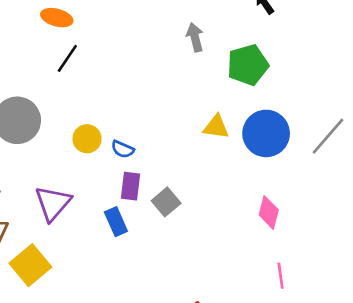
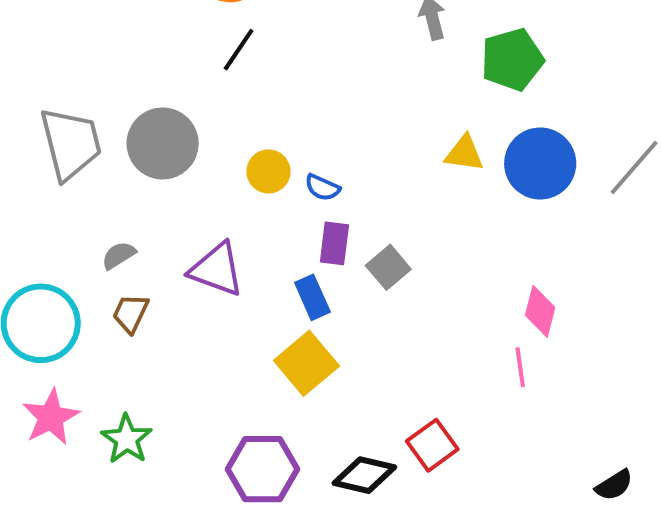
purple triangle: (53, 203) -> (217, 269), turned -51
pink diamond: (269, 212) -> (540, 311), moved
yellow square: (30, 265) -> (306, 363), moved
pink line: (281, 276) -> (520, 367), moved

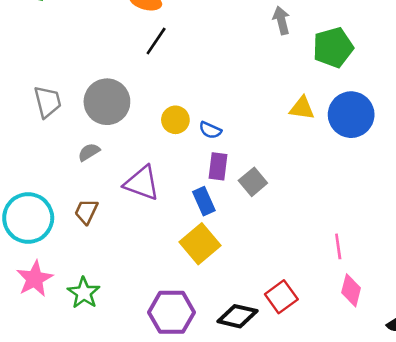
gray trapezoid: (71, 143) -> (48, 102), size x0.7
gray semicircle: (119, 255) -> (89, 152), moved
pink diamond: (540, 311) -> (351, 290), moved

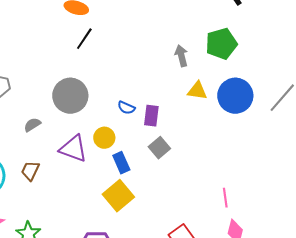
gray arrow: (281, 20) -> (181, 56), moved
gray circle: (107, 102) -> (70, 96), moved
yellow circle: (175, 120) -> (104, 138), moved
purple rectangle: (218, 166) -> (151, 116), moved

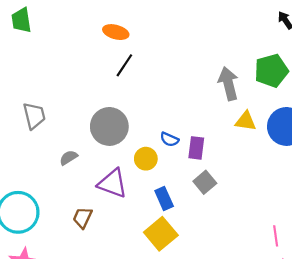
gray arrow: (181, 56) -> (228, 84), size x1.4
yellow circle: (104, 138) -> (146, 159), moved
brown trapezoid: (30, 171) -> (82, 218), moved

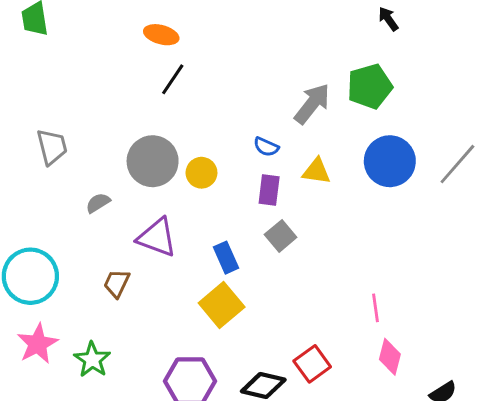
gray arrow: (228, 84) -> (312, 104), turned 52
yellow triangle: (246, 121) -> (316, 171), moved
blue semicircle: (169, 139) -> (266, 147), moved
yellow circle: (146, 159) -> (201, 173), moved

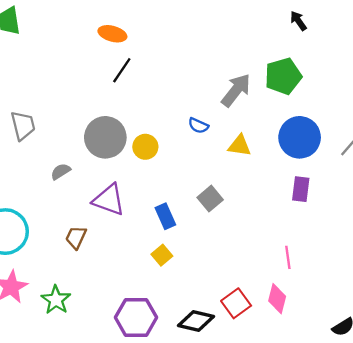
purple rectangle: (269, 190) -> (301, 189), moved
yellow square: (222, 305) -> (162, 255), size x0.6
pink diamond: (390, 357) -> (277, 299), moved

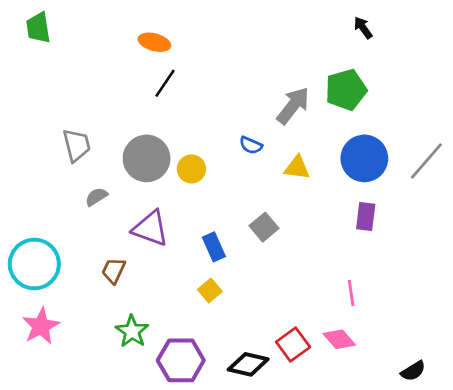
gray trapezoid: (23, 126) -> (77, 145), moved
pink diamond: (277, 299) -> (339, 339), turned -56
green star: (56, 300) -> (132, 331), moved

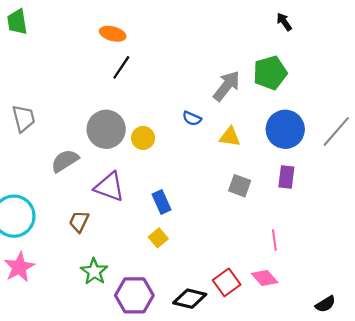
gray trapezoid: (77, 145) -> (24, 118), moved
gray semicircle: (96, 197) -> (65, 161), size x1.5
gray square: (264, 227) -> (240, 186), moved, turned -30

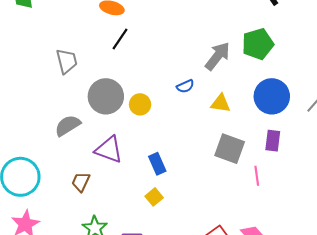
gray trapezoid: (24, 118) -> (67, 61), moved
blue semicircle: (192, 118) -> (185, 86), turned -48
gray square: (240, 186) -> (230, 149), size x1.4
pink line: (274, 240) -> (257, 176), moved

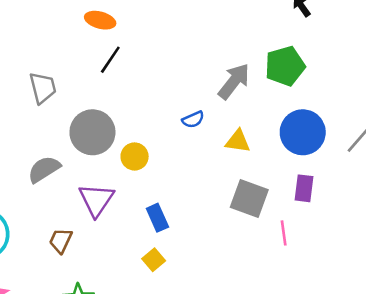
yellow circle: (140, 104) -> (135, 156), moved
purple triangle: (109, 150) -> (96, 200), turned 44

